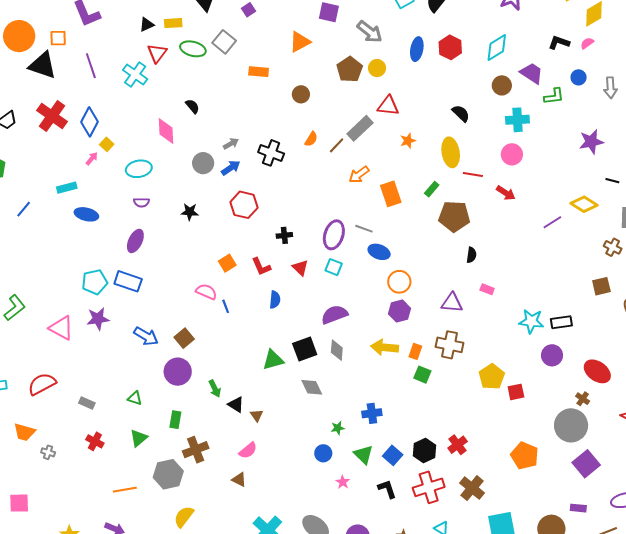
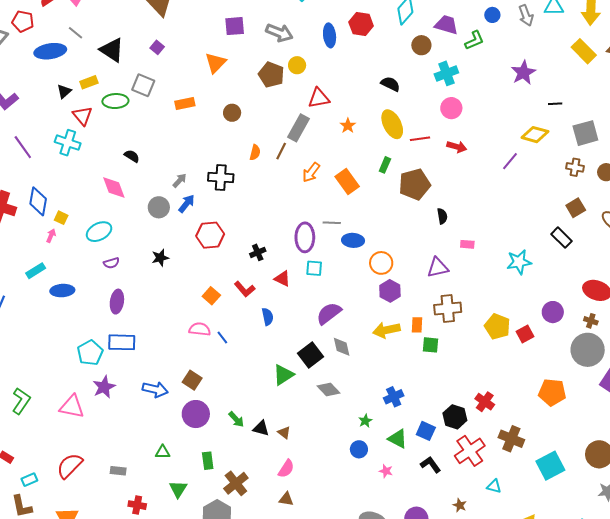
black rectangle: (561, 322) -> (561, 238), moved, turned 70
purple circle: (552, 355) -> (553, 312), moved

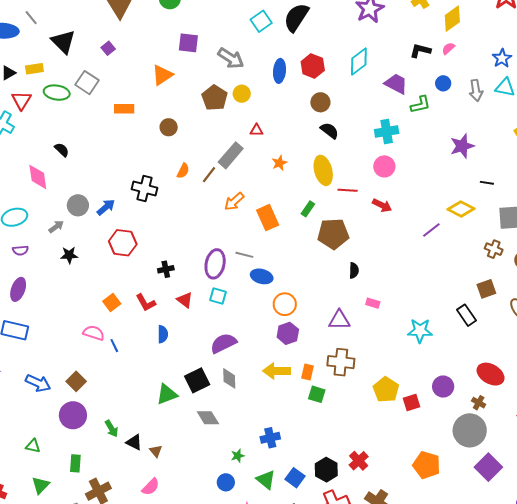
brown circle: (421, 45) -> (320, 102), moved
red triangle: (319, 98) -> (257, 130), size x0.6
gray arrow: (180, 180) -> (56, 227), moved

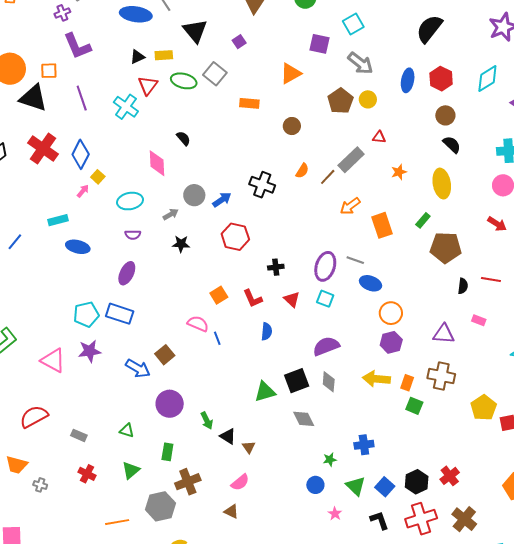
cyan square: (261, 21) -> (353, 24), moved
red line: (348, 190) -> (491, 280), moved
brown square: (76, 381) -> (165, 355), moved

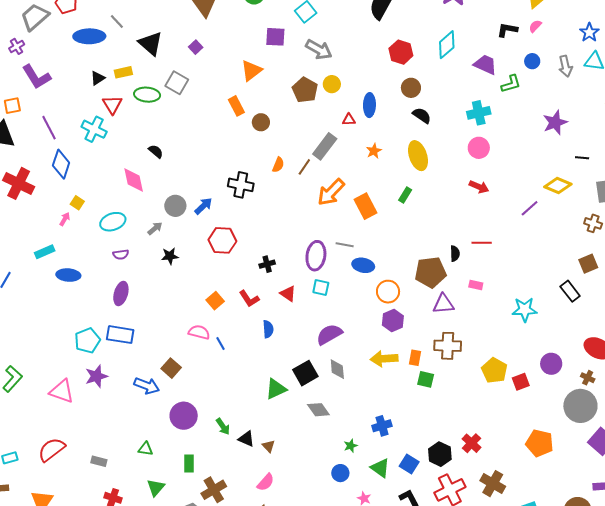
blue ellipse: (408, 80) -> (369, 105), moved
orange rectangle: (249, 103) -> (236, 106), moved, turned 66
blue diamond: (81, 154) -> (61, 164), moved
orange arrow: (350, 206) -> (331, 192), size x1.4
brown pentagon: (446, 248) -> (430, 272), moved

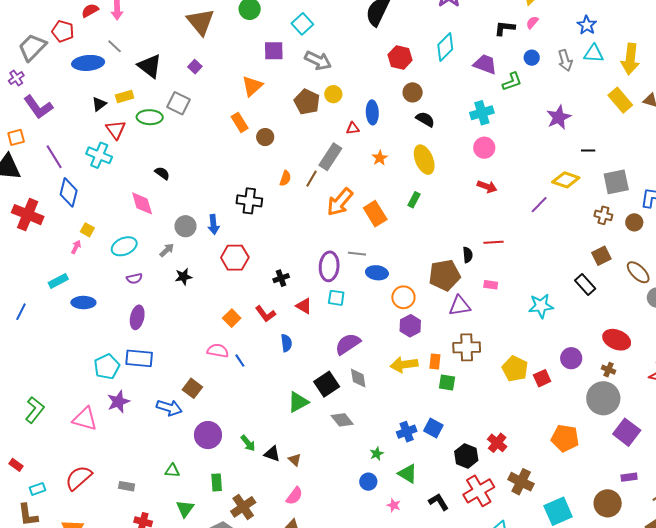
blue arrow: (203, 206) -> (213, 224), turned 132
blue square: (409, 464) -> (433, 428), moved

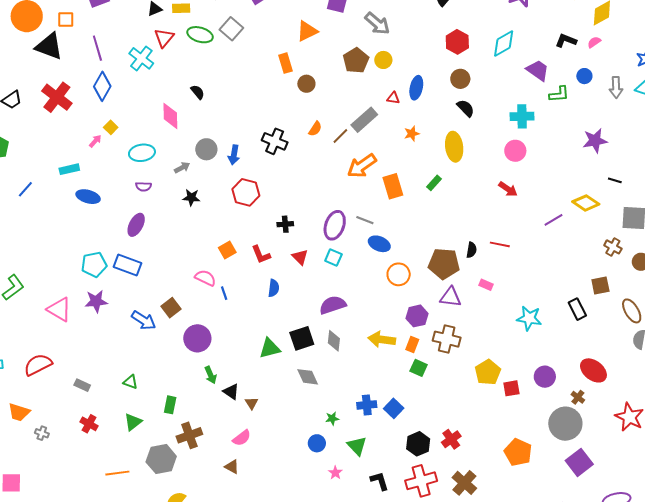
purple hexagon: (410, 326) -> (417, 316), moved
purple circle: (208, 435) -> (197, 338), moved

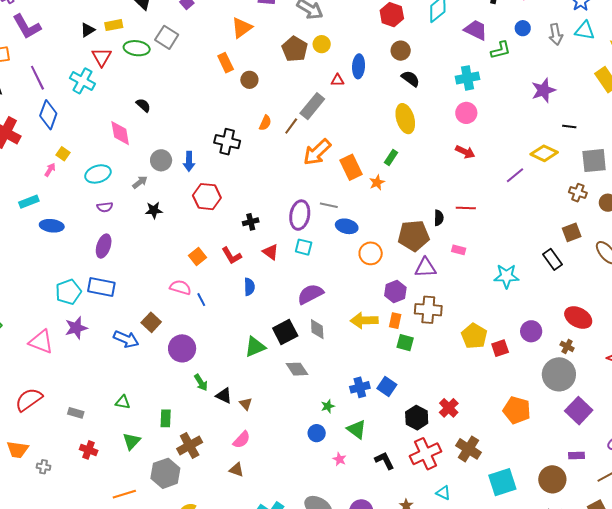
orange star: (412, 134) -> (377, 182), moved

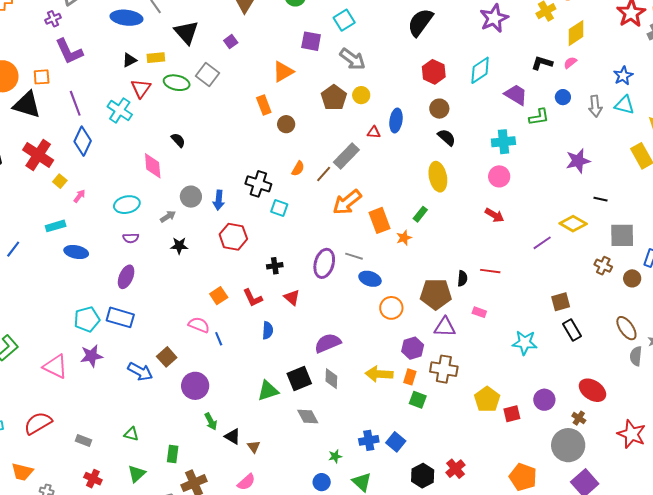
yellow square: (63, 154) -> (60, 181), moved
brown square: (572, 232) -> (561, 302), moved
cyan square: (304, 247) -> (279, 208), moved

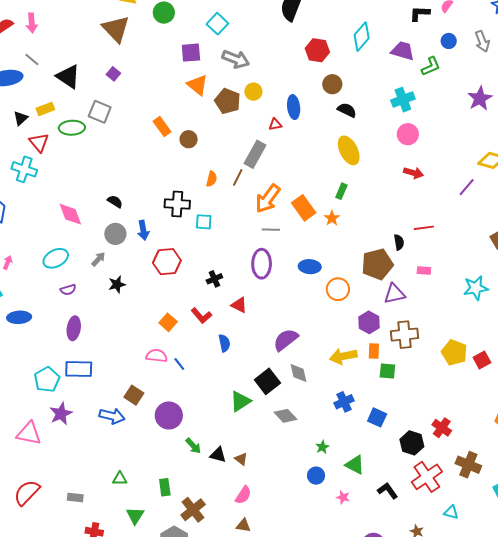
orange triangle: (283, 72) -> (198, 85), moved, turned -35
black semicircle: (178, 140) -> (115, 202), moved
gray line: (354, 256) -> (271, 230), moved
blue cross: (369, 440) -> (344, 402), moved

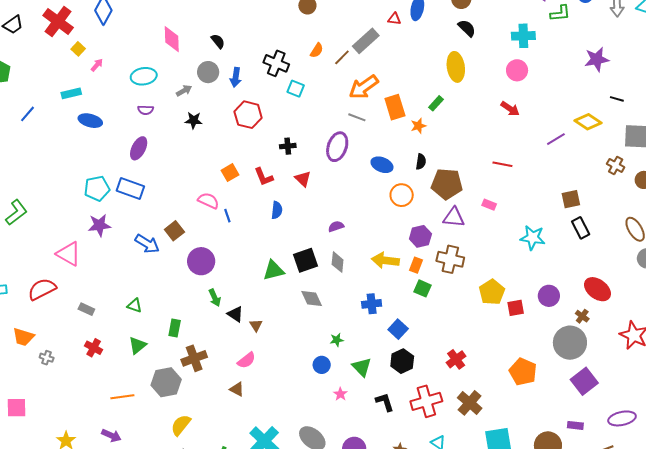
black semicircle: (399, 242) -> (421, 162), moved
purple semicircle: (286, 340) -> (336, 226), size x0.6
pink triangle: (29, 433) -> (69, 254), moved
black hexagon: (412, 443) -> (402, 361), moved

